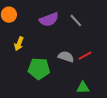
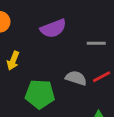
gray line: (76, 21) -> (96, 43), moved, turned -48

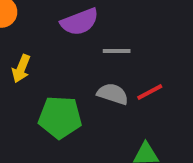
gray line: (96, 43) -> (117, 51), moved

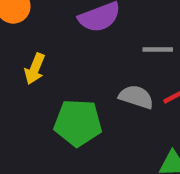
gray line: (117, 51) -> (158, 49), moved

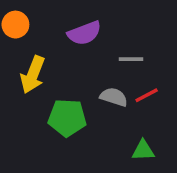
yellow arrow: (35, 69) -> (33, 75), size x1.5

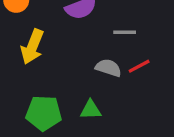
green pentagon: (67, 118) -> (44, 113), moved
green triangle: (143, 150) -> (91, 110), moved

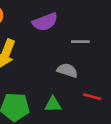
red line: (139, 66) -> (92, 97), moved, turned 42

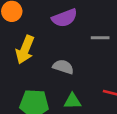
gray semicircle: (67, 70) -> (63, 67), moved

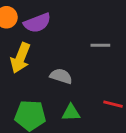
purple semicircle: (65, 18) -> (37, 23), moved

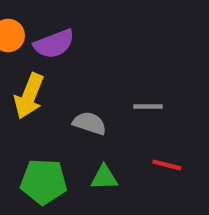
gray line: (100, 45) -> (148, 106), moved

